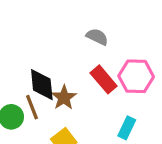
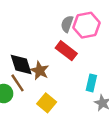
gray semicircle: (97, 37) -> (67, 24), moved, turned -84
pink hexagon: (136, 76) -> (86, 25), moved

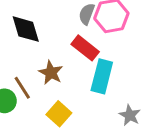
black diamond: (21, 64) -> (26, 29), moved
cyan rectangle: (91, 83) -> (102, 76), moved, size x1.5

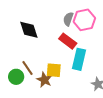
brown star: (51, 73) -> (44, 80), moved
yellow square: (59, 114) -> (54, 70), moved, turned -35

